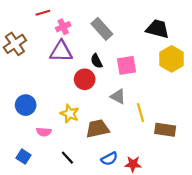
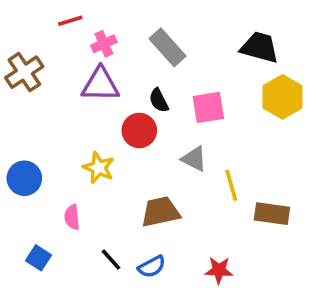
blue circle: (26, 105) -> (24, 178), moved
yellow star: (70, 114) -> (99, 168), moved
pink semicircle: (44, 132) -> (72, 217), turned 80
blue semicircle: (109, 159) -> (152, 267), moved

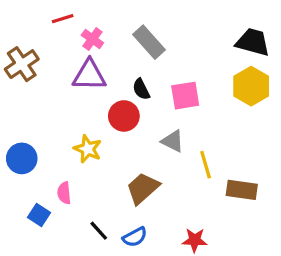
pink cross: (104, 44) -> (92, 39), turned -30
black trapezoid: (260, 47) -> (253, 42), moved
brown trapezoid: (161, 212) -> (143, 188), turned -30
blue square: (38, 258) -> (39, 215), moved

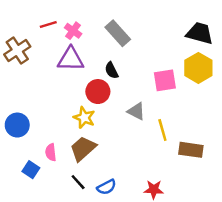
red line: (63, 19) -> (48, 25), moved
pink square: (185, 96) -> (165, 80), moved
yellow star: (88, 149) -> (84, 118), moved
brown trapezoid: (143, 188) -> (83, 149), moved

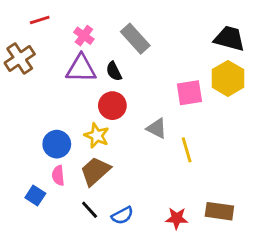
red line: (48, 25) -> (40, 20), moved
black semicircle: (112, 70) -> (114, 71), moved
blue circle: (17, 125) -> (57, 144), moved
brown rectangle: (191, 150) -> (219, 211), moved

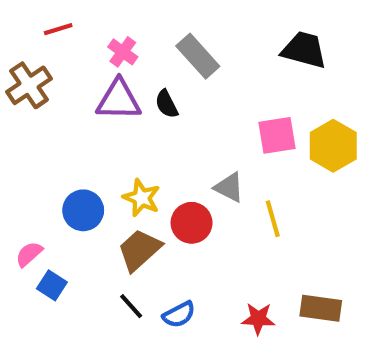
black trapezoid: (229, 39) -> (304, 50), moved
yellow hexagon: (228, 78) -> (333, 146), moved
red circle: (112, 106) -> (192, 223), moved
pink semicircle: (58, 175) -> (29, 254), moved, turned 54

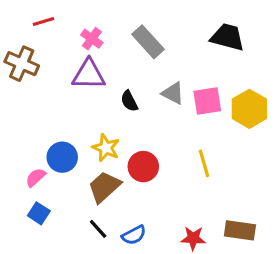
brown cross: (29, 85) -> (22, 64), turned -32
black semicircle: (167, 104) -> (129, 101), moved
gray triangle: (229, 187) -> (173, 93), moved
pink semicircle: (29, 254) -> (36, 177), moved

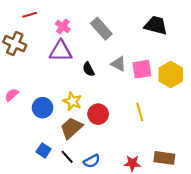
pink semicircle: (36, 177) -> (12, 95), moved
blue square: (39, 213) -> (44, 150), moved

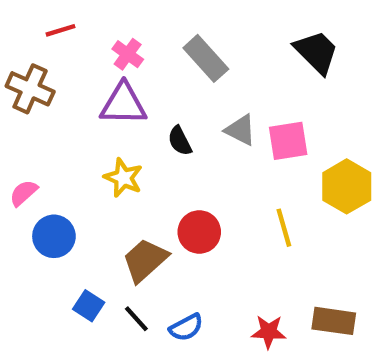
black trapezoid: (156, 25) -> (316, 52), turned 30
yellow hexagon: (171, 75) -> (347, 186), moved
yellow star: (72, 101) -> (123, 178), moved
blue circle: (43, 108) -> (54, 236), moved

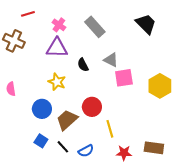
pink square: (288, 141) -> (124, 78), moved
pink semicircle: (24, 193) -> (11, 89), turned -56
yellow line: (284, 228) -> (110, 129), moved
blue circle: (54, 236) -> (42, 109), moved

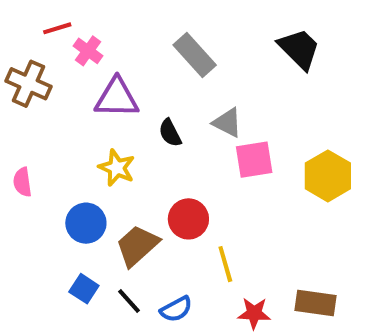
pink cross: (59, 25) -> (88, 51), moved

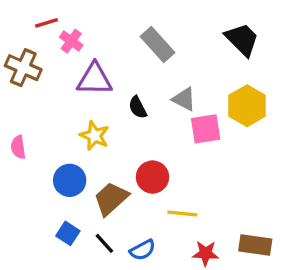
yellow hexagon: (328, 176) -> (247, 106), moved
yellow line: (225, 264) -> (182, 213), turned -68

